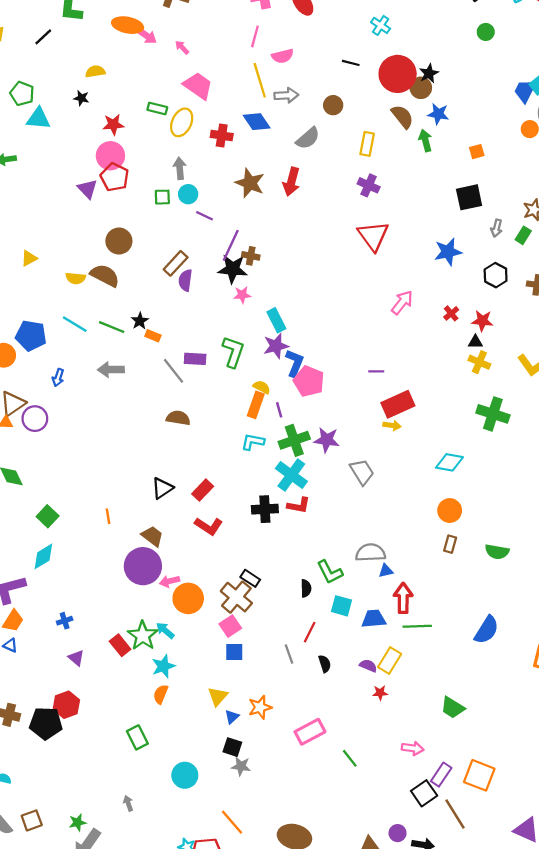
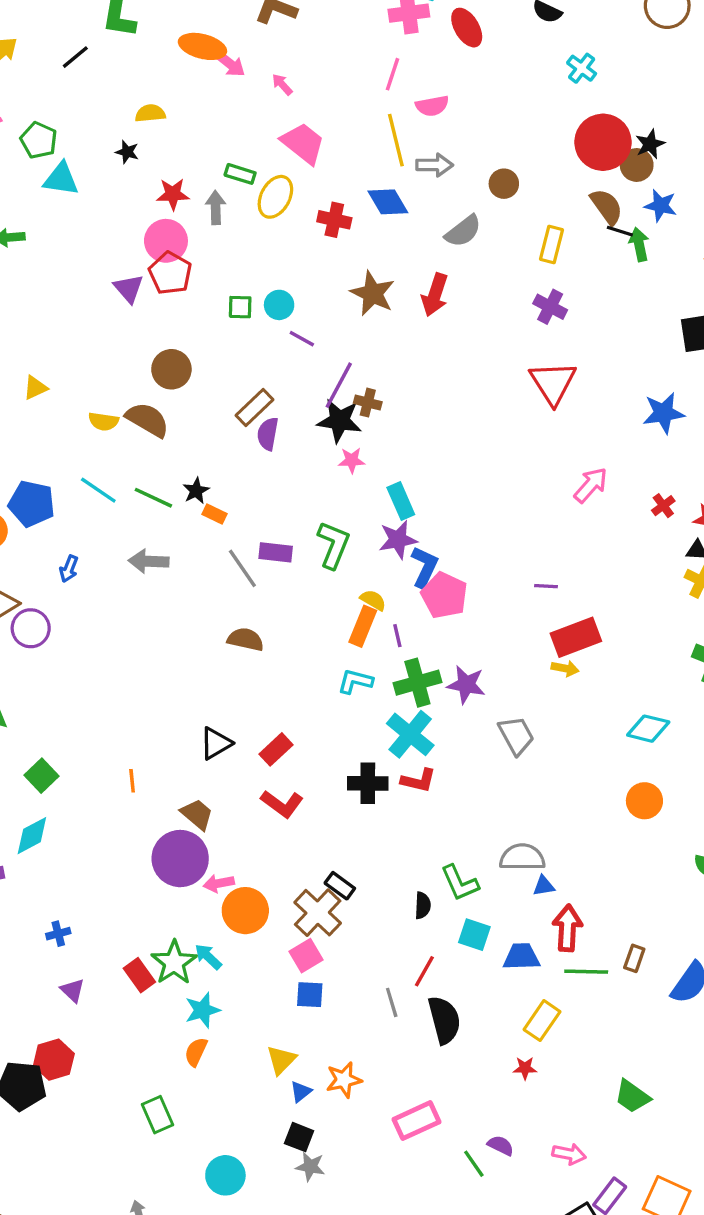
black line: (351, 63) -> (620, 231), moved
gray arrow: (180, 168) -> (216, 207), moved
brown rectangle: (450, 544) -> (634, 958), moved
black semicircle: (325, 664) -> (444, 1020), size x1.8
purple semicircle: (368, 666) -> (501, 1145), moved

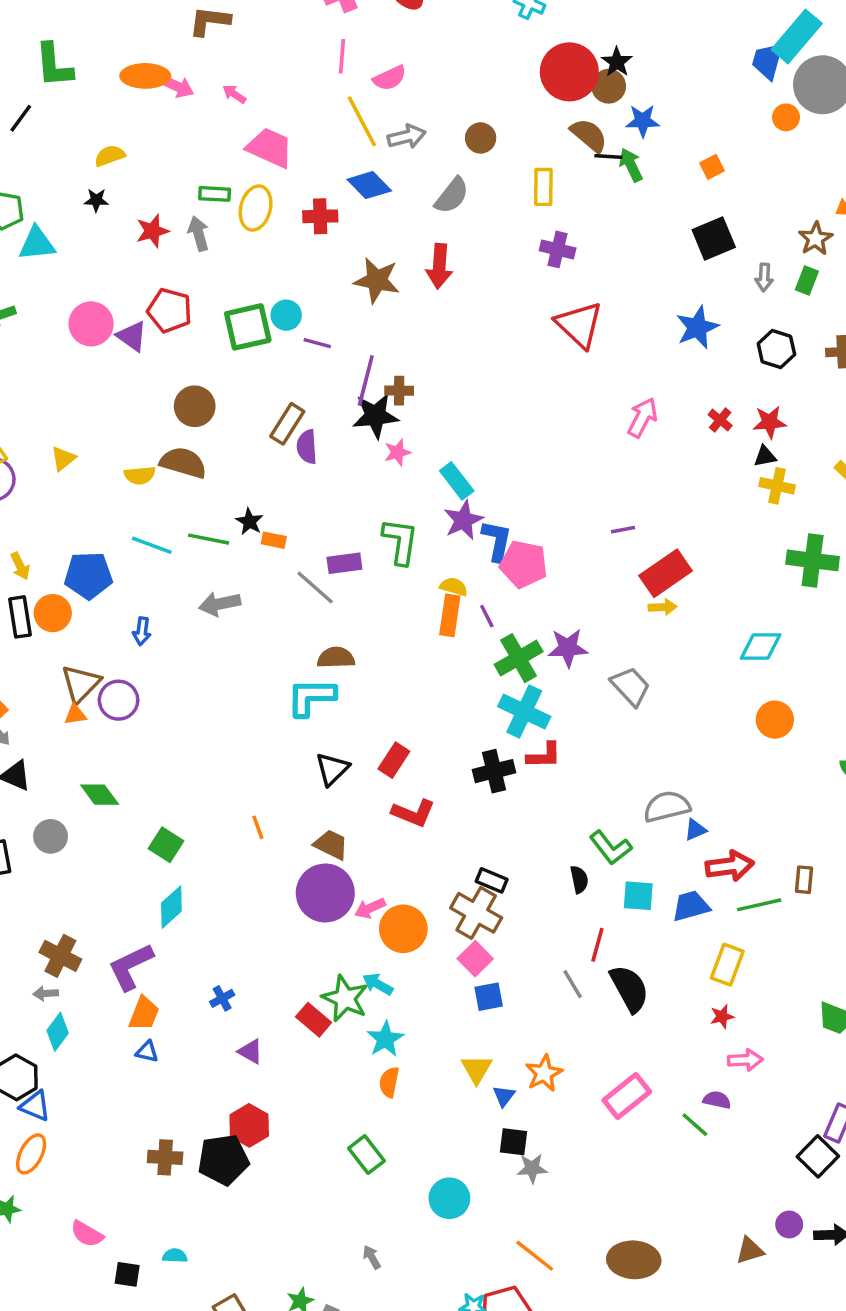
pink circle: (166, 241) -> (91, 324), moved
green square: (240, 307) -> (248, 327), size x1.8
cyan L-shape: (355, 681) -> (311, 697), moved, size x1.4
red arrow: (567, 928) -> (730, 866), turned 93
pink arrow: (569, 1154) -> (745, 1060), moved

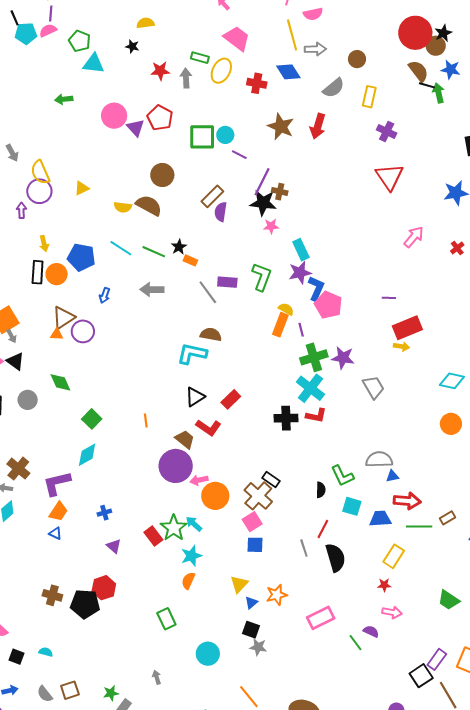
yellow rectangle: (543, 187) -> (369, 97), moved
red L-shape: (413, 813) -> (208, 427), moved
brown rectangle: (804, 880) -> (447, 518), turned 42

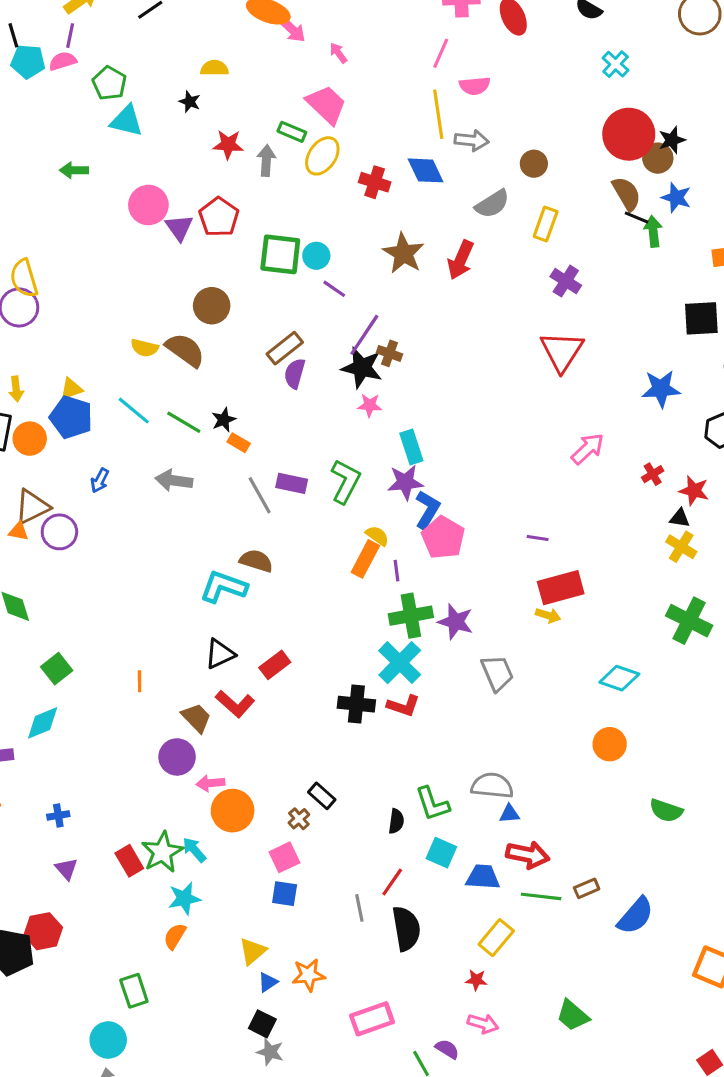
pink trapezoid: (237, 38) -> (326, 105), moved
yellow triangle: (82, 188) -> (71, 389), moved
purple circle: (176, 466) -> (177, 757), size x0.7
brown cross: (258, 496) -> (299, 819), size x0.5
cyan circle: (208, 654) -> (108, 1040), moved

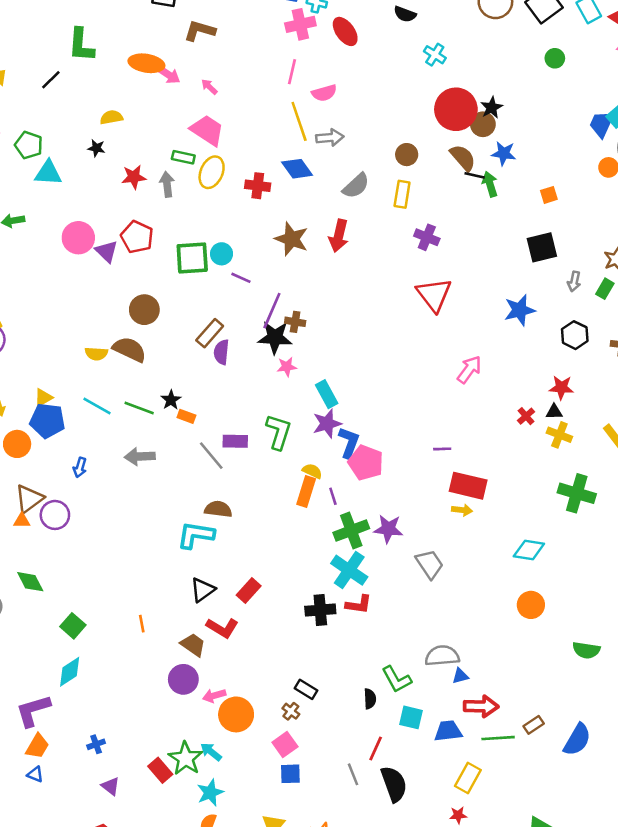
brown circle: (534, 164) -> (407, 155), moved
red cross: (653, 474) -> (526, 416), moved
red rectangle: (561, 588) -> (468, 486), turned 39

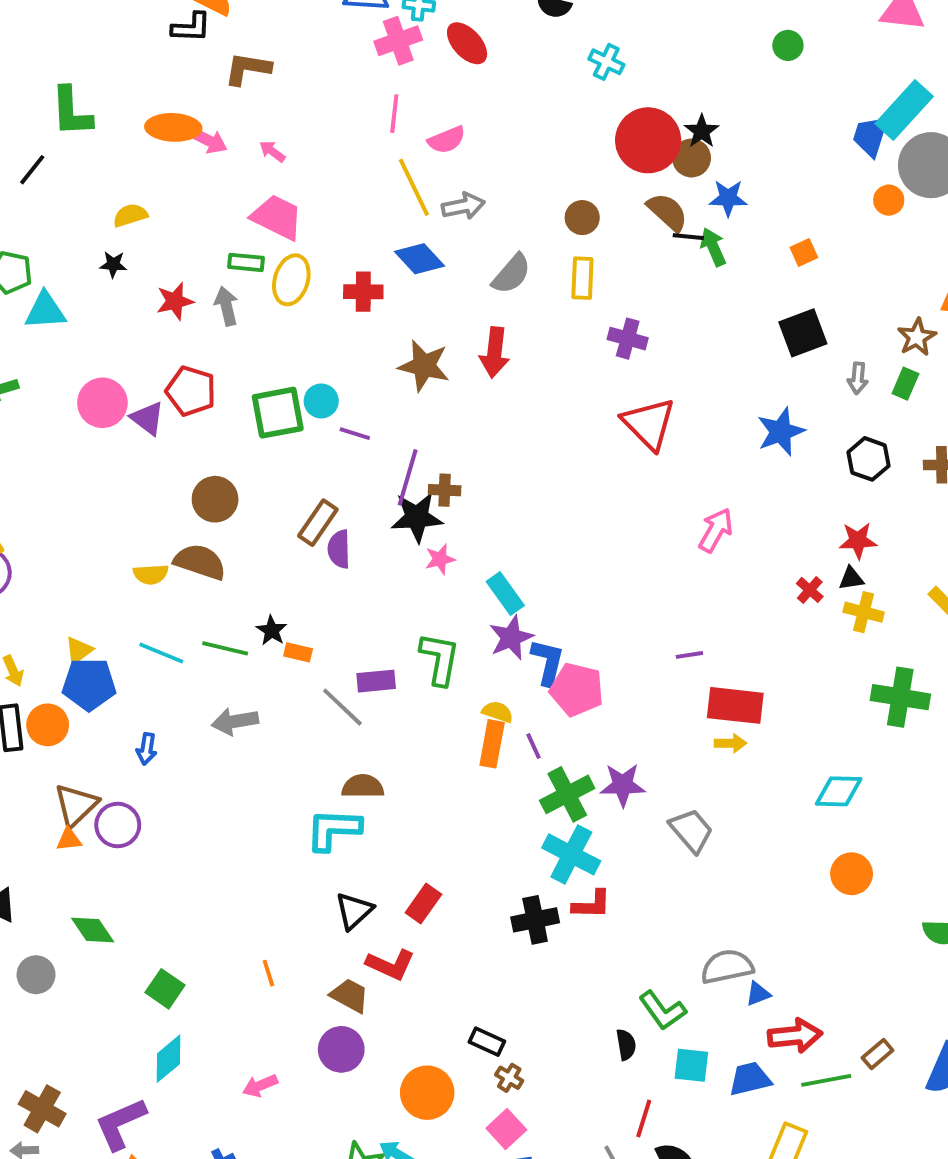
black rectangle: (306, 689) -> (487, 1042), moved
pink arrow: (214, 696) -> (260, 1086), moved

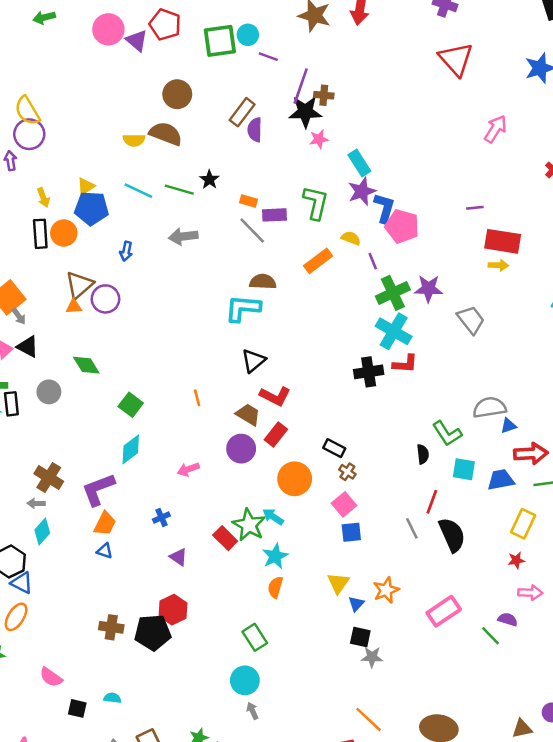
orange rectangle: (298, 652) -> (248, 201), moved
orange rectangle: (492, 744) -> (318, 261), moved, turned 40
red rectangle: (423, 903) -> (276, 434), moved

